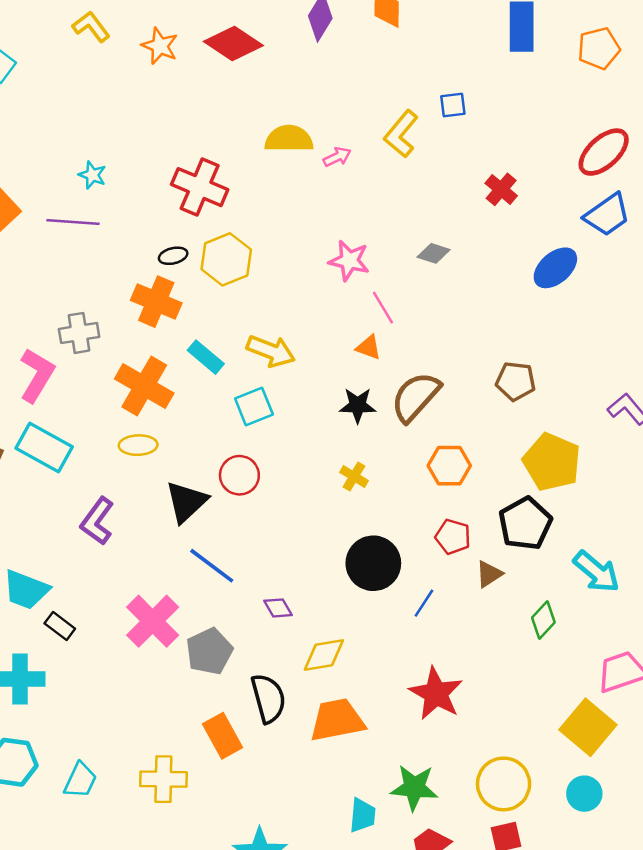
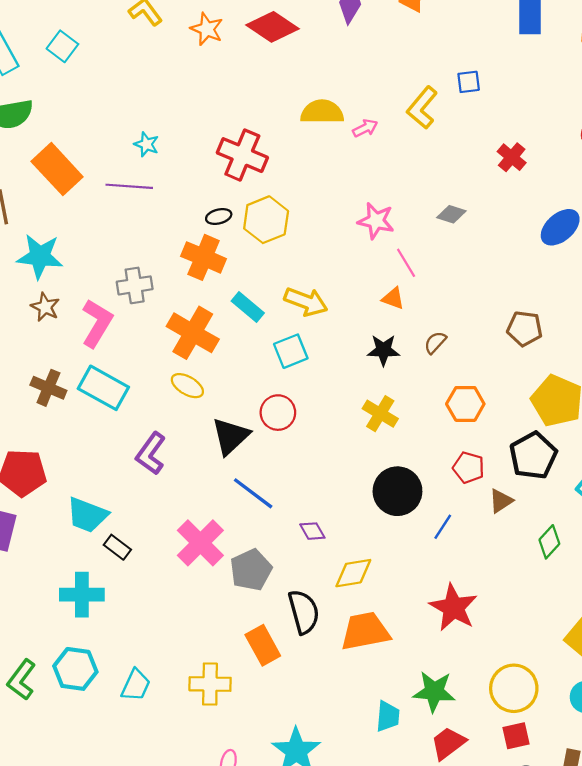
brown semicircle: (416, 397) -> (435, 343), size x0.5
yellow ellipse: (138, 445) -> (187, 386), turned 32
yellow cross: (354, 476) -> (380, 414), size x1.4

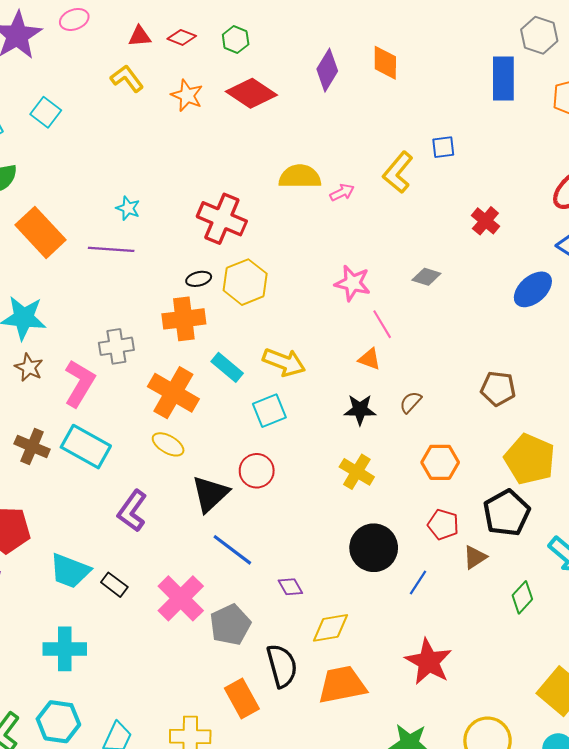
orange cross: (204, 257) -> (184, 319), turned -30
black rectangle: (117, 547) -> (114, 585), moved

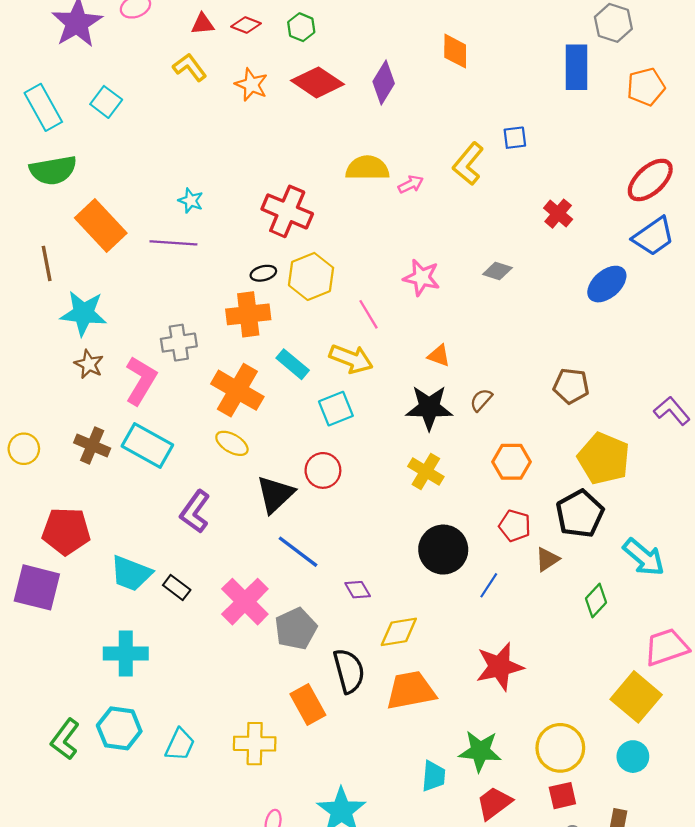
purple diamond: (327, 70) -> (384, 82), moved
pink line: (382, 324) -> (368, 314), moved
black star: (360, 410) -> (429, 408), size x1.4
red star: (428, 662) -> (500, 667), turned 30

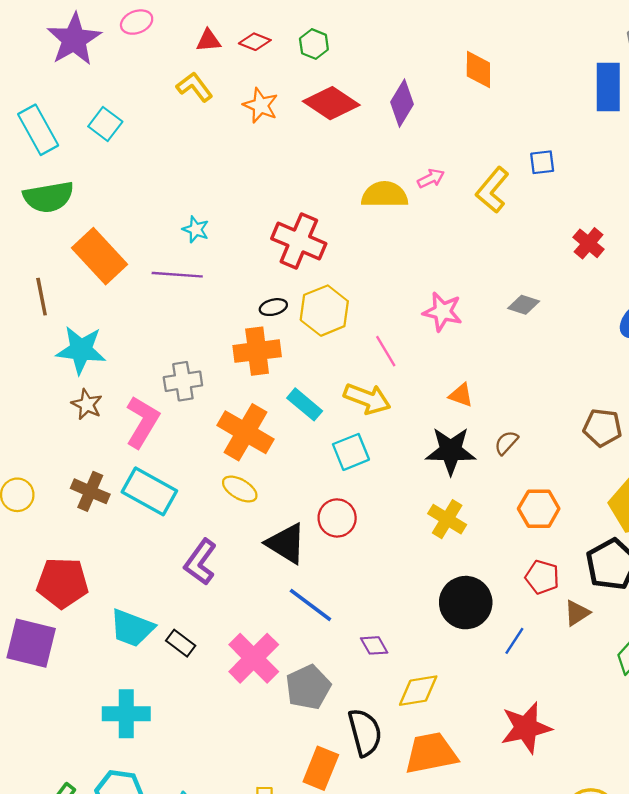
pink arrow: (411, 184) -> (431, 178), moved
black triangle: (275, 494) -> (286, 543), turned -45
orange rectangle: (308, 705) -> (321, 768), turned 51

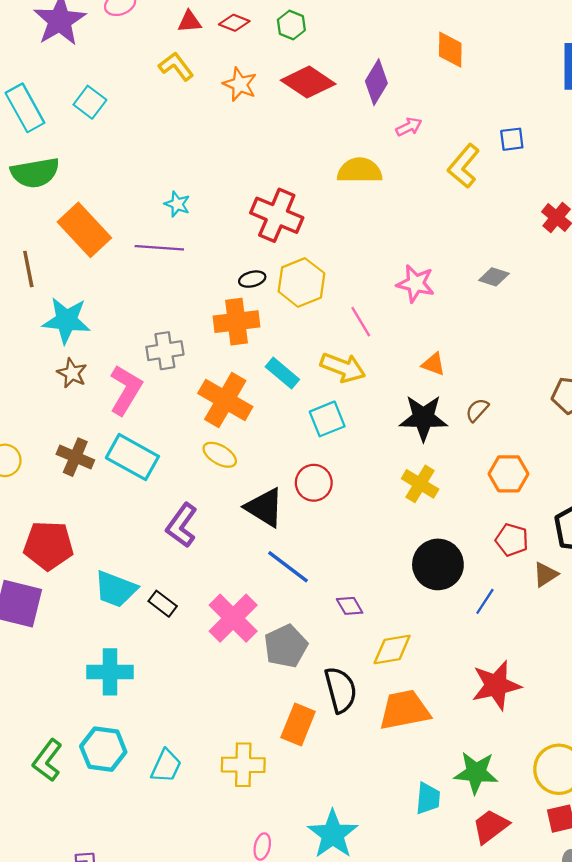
pink arrow: (431, 178) -> (409, 127), moved

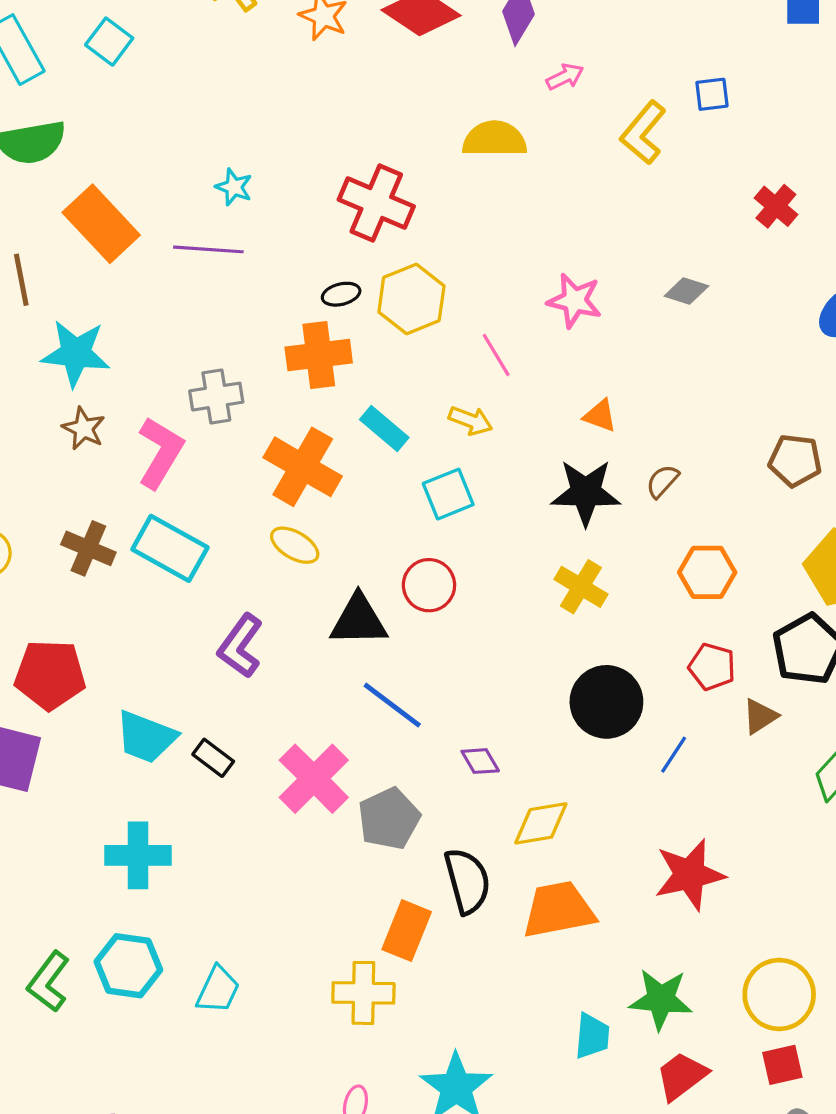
yellow arrow: (343, 367) -> (471, 420), size x0.7
black triangle: (264, 507) -> (359, 620), turned -33
yellow cross: (243, 765) -> (363, 993), moved

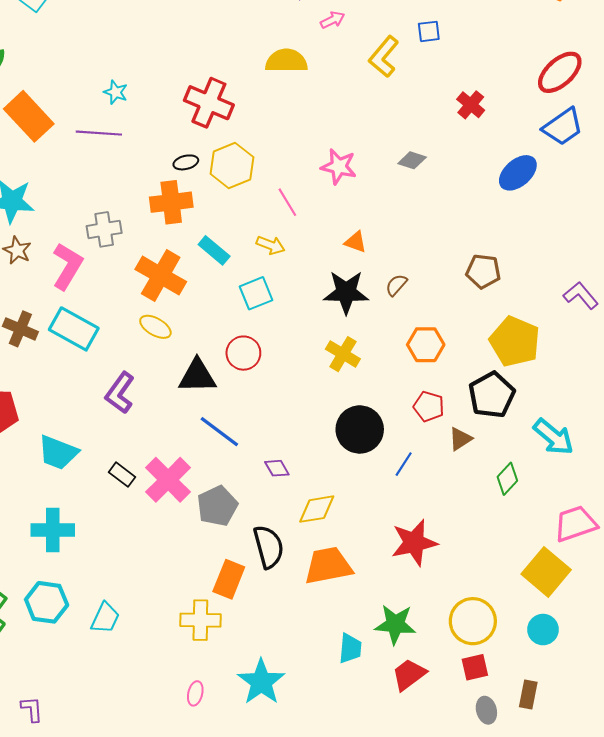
black rectangle: (213, 758) -> (122, 475), moved

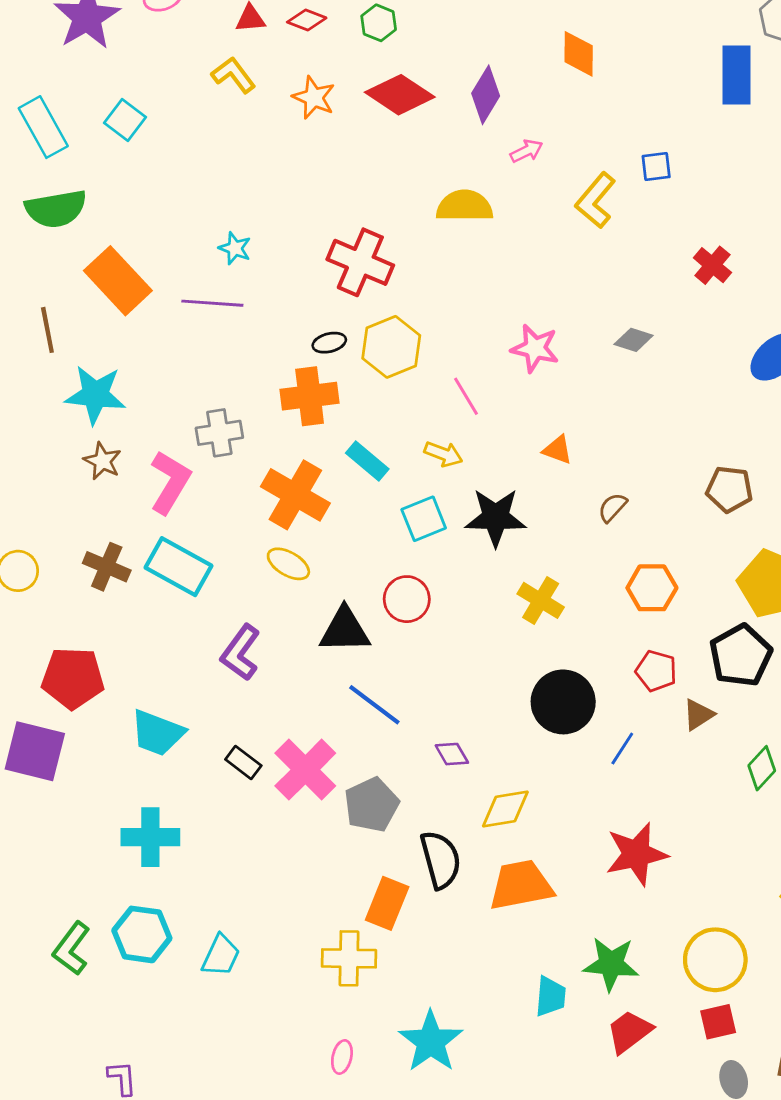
black star: (346, 292) -> (496, 517), moved

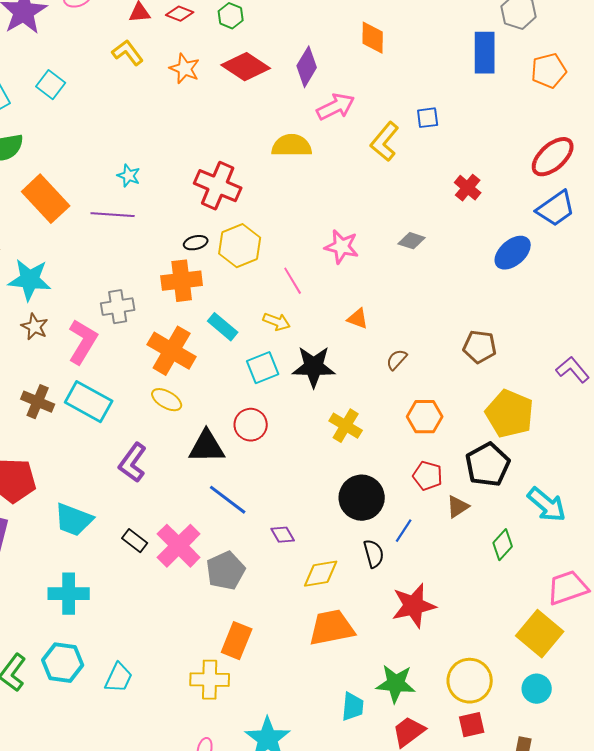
pink arrow: (527, 151) -> (336, 107), size x1.6
black semicircle: (441, 860) -> (374, 554), moved, size x0.7

